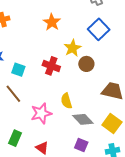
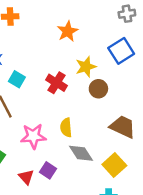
purple square: (81, 145) -> (48, 170), moved

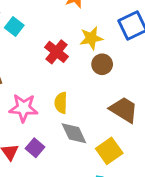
cyan square: (17, 79) -> (14, 26), moved

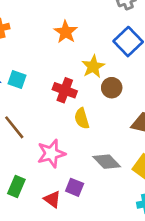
yellow semicircle: (61, 103) -> (82, 118), moved

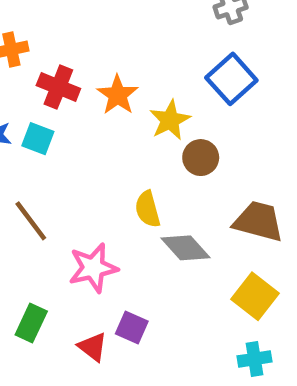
orange star: (66, 32) -> (118, 95), moved
red cross: (65, 90) -> (58, 87), moved
gray diamond: (107, 162) -> (186, 248), moved

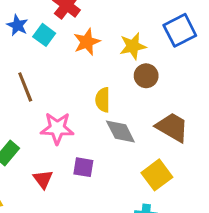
orange star: (118, 95) -> (87, 42), moved
purple square: (132, 327) -> (83, 167), moved, turned -30

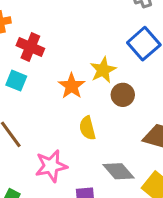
orange star: (87, 42) -> (72, 86), moved
gray diamond: (120, 132) -> (118, 171), moved

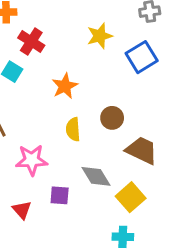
yellow star: (103, 70) -> (100, 36), moved
brown circle: (123, 95) -> (112, 118), moved

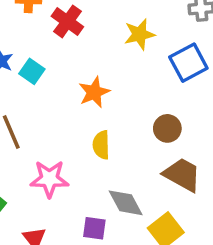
red cross: (31, 42) -> (67, 21), moved
brown circle: (112, 118) -> (167, 128), moved
purple square: (60, 195) -> (94, 228), moved

